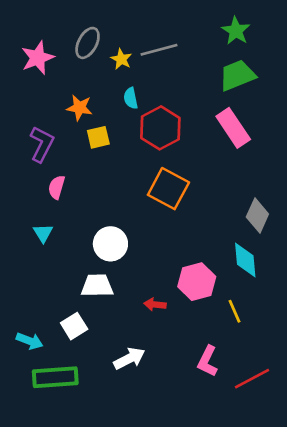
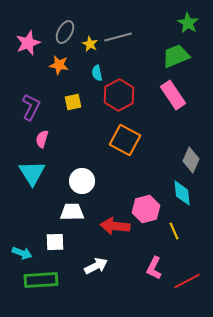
green star: (236, 31) -> (188, 23), moved
orange star: (79, 108) -> (59, 65), moved
cyan triangle: (43, 233) -> (32, 173), size x1.8
red arrow: (155, 305) -> (115, 226), size x1.8
white square: (74, 326) -> (55, 242), turned 30

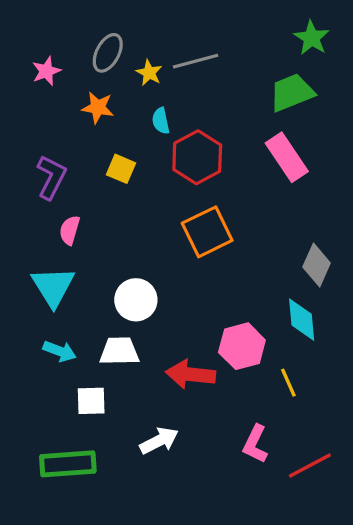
pink star: (28, 43) -> (46, 71), size x0.7
yellow square: (73, 102) -> (121, 169), turned 36
orange square: (125, 140) -> (207, 232), turned 36
cyan arrow: (22, 253) -> (60, 351), moved

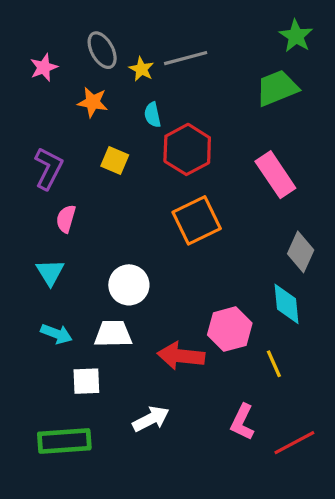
gray ellipse: (108, 53) -> (102, 50), turned -57
pink rectangle: (287, 157) -> (275, 175), moved
cyan triangle: (53, 287) -> (50, 272), size x0.7

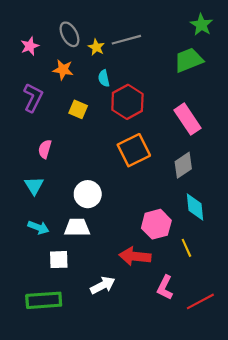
purple L-shape: (49, 168) -> (33, 98), moved
gray diamond: (301, 252) -> (183, 165), moved, turned 32
red arrow: (181, 356) -> (135, 256), moved

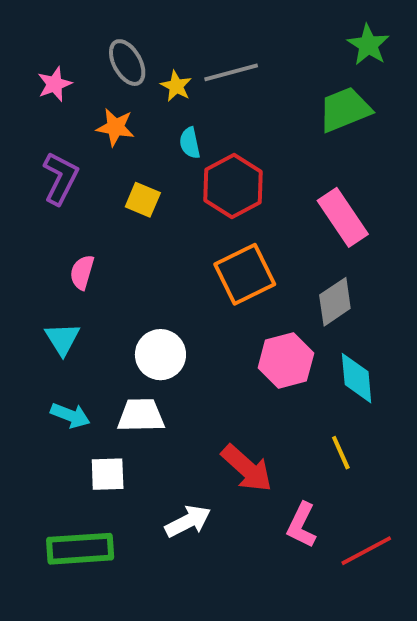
pink hexagon: (156, 224) -> (286, 360), moved
red arrow: (135, 256) -> (247, 468), turned -144

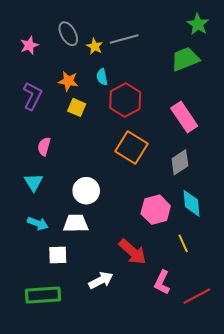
orange star: (115, 127) -> (68, 81), moved
orange square: (245, 274) -> (131, 148), turned -32
pink hexagon: (286, 360) -> (156, 210), moved

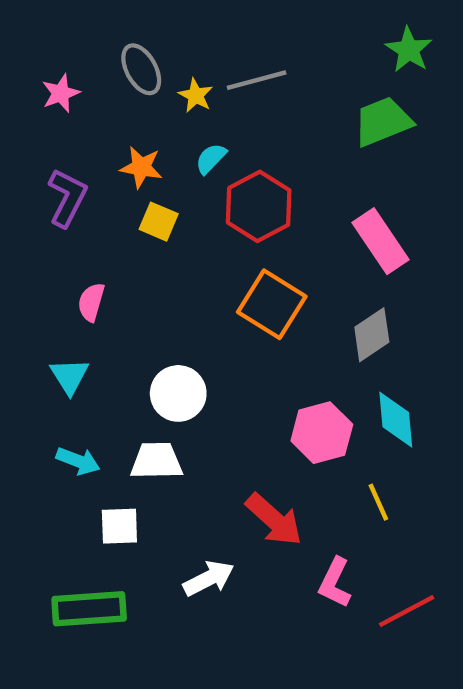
cyan semicircle: (102, 77) -> (211, 158), turned 56

